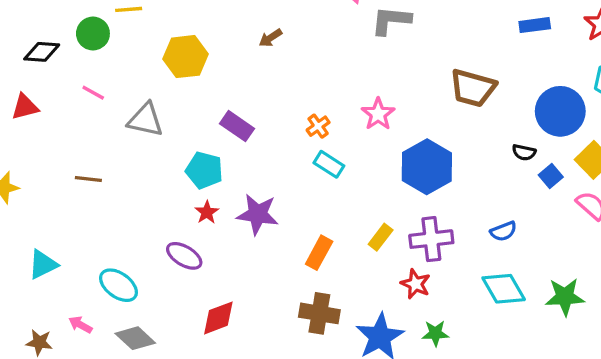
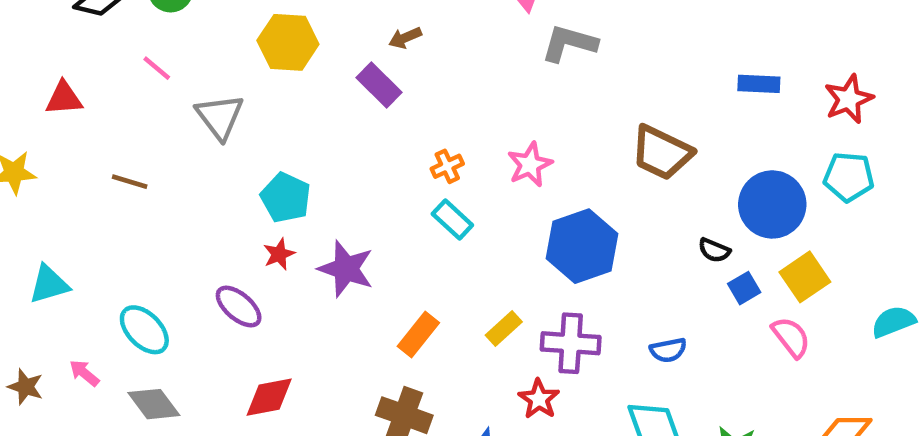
red triangle: (25, 107) -> (64, 98), moved
gray triangle: (145, 120) -> (220, 117), turned 30
purple rectangle: (237, 126) -> (379, 85), moved

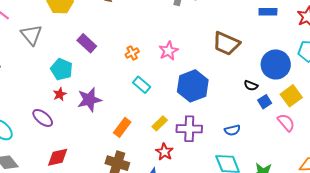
purple rectangle: (379, 85) -> (87, 43), moved
cyan rectangle: (452, 220) -> (142, 85), moved
purple star: (346, 269) -> (89, 100), turned -30
red star: (539, 399) -> (164, 152), moved

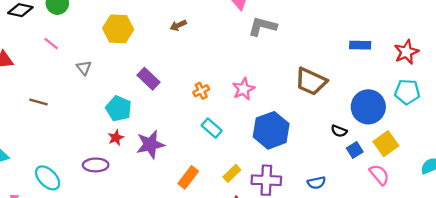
gray triangle: (31, 35) -> (84, 68), size x0.6
purple ellipse: (43, 118) -> (96, 165), turned -40

